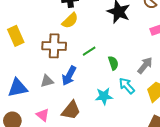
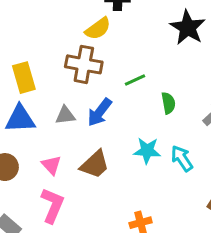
yellow semicircle: (70, 21) -> (98, 29), moved
yellow rectangle: (16, 36) -> (24, 78), moved
cyan arrow: (127, 86) -> (182, 158), moved

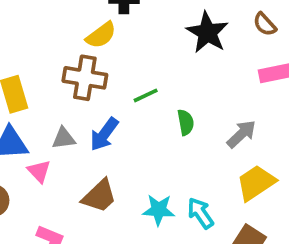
cyan star: (147, 151) -> (159, 210), moved
cyan arrow: (182, 158) -> (200, 213), moved
pink triangle: (51, 165) -> (39, 171), moved

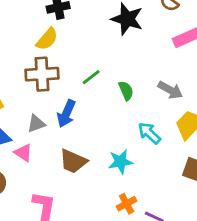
gray arrow: (241, 134) -> (170, 90), turned 85
brown trapezoid: (99, 196) -> (73, 161), turned 80
cyan arrow: (200, 213) -> (149, 133), moved

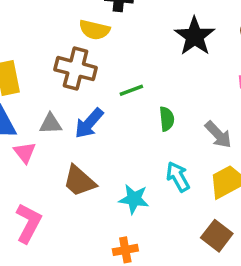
yellow semicircle: (47, 39) -> (94, 30), turned 45

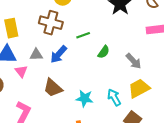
green semicircle: (167, 119) -> (104, 52), turned 40
cyan arrow: (178, 177) -> (114, 97), moved

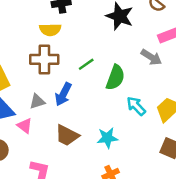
green semicircle: (104, 52) -> (115, 77), size x1.5
gray arrow: (134, 61) -> (151, 57), moved
cyan arrow: (114, 97) -> (136, 106), moved

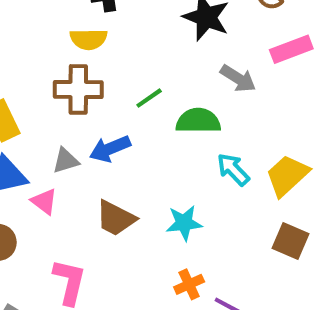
gray arrow: (151, 57) -> (238, 78), moved
green semicircle: (115, 77) -> (198, 121), turned -110
blue arrow: (63, 94) -> (110, 149), turned 40

